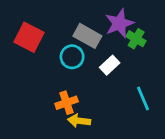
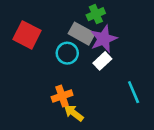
purple star: (119, 23) -> (104, 39), moved
green cross: (136, 39) -> (96, 14), moved, turned 36
yellow arrow: (79, 121) -> (74, 113), turned 30

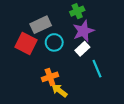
gray rectangle: (82, 34) -> (41, 25), moved, turned -54
red square: (27, 35) -> (26, 43), moved
cyan line: (134, 92) -> (97, 69), moved

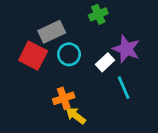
purple star: (83, 31) -> (126, 49), moved, turned -30

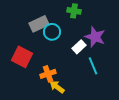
green cross: (98, 14) -> (74, 11), turned 32
cyan circle: (69, 54) -> (52, 32), moved
red square: (33, 56) -> (22, 57), moved

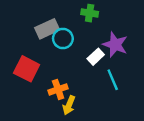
yellow arrow: (57, 87) -> (69, 105), turned -105

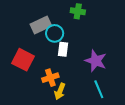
purple star: (115, 45) -> (96, 61), moved
white rectangle: (96, 57) -> (63, 49), moved, turned -40
cyan line: (113, 80) -> (99, 89), moved

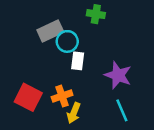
red square: (23, 60) -> (28, 97), moved

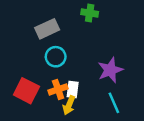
cyan circle: (67, 41) -> (56, 57), moved
white rectangle: (78, 61) -> (73, 89), moved
purple star: (118, 75) -> (110, 70), turned 30

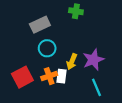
red square: (26, 91) -> (22, 77), turned 35
yellow arrow: (69, 105) -> (72, 62), moved

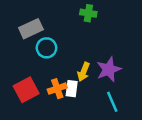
gray rectangle: (40, 25) -> (31, 29), moved
cyan circle: (47, 48) -> (46, 48), moved

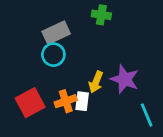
gray rectangle: (31, 29) -> (56, 33), moved
purple star: (109, 69) -> (125, 79), turned -30
cyan line: (112, 102) -> (147, 115), moved

